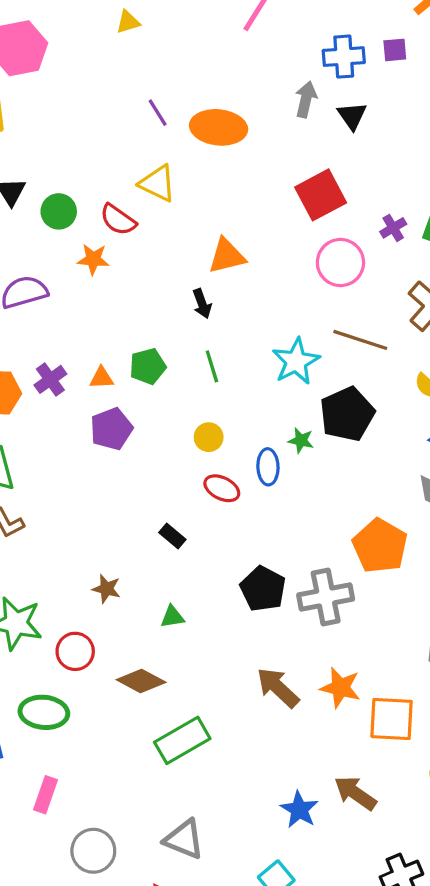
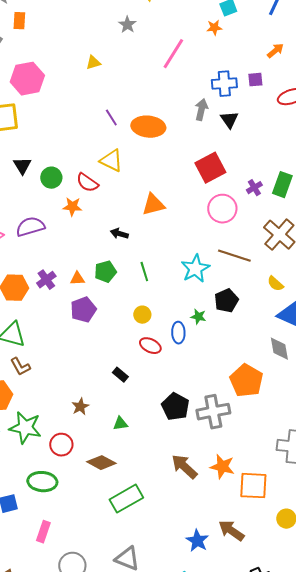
black arrow: (202, 304) -> (119, 234), moved, turned 126
black pentagon: (347, 414) -> (226, 301), size x0.7
brown star: (106, 589) -> (80, 407), turned 30

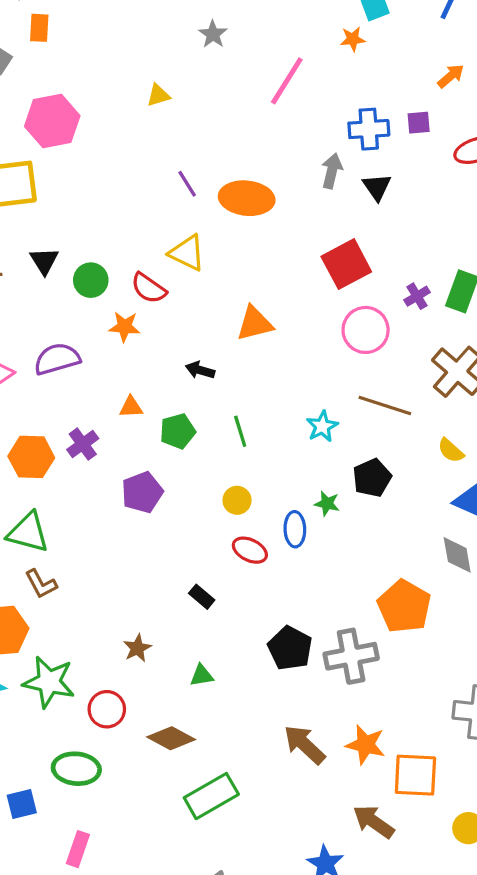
cyan star: (195, 269) -> (322, 426), size x0.7
orange triangle: (77, 279) -> (131, 407), moved
brown arrow: (231, 531) -> (374, 822), moved

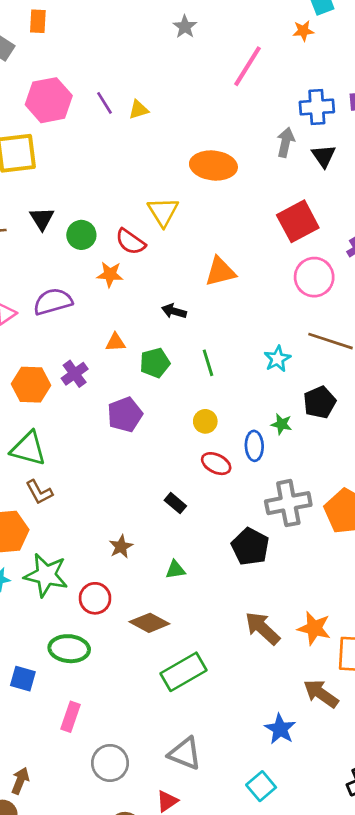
yellow triangle: (158, 95) -> (139, 110), moved
purple line: (187, 184) -> (105, 103), moved
yellow triangle: (187, 253) -> (163, 212), turned 32
gray cross: (351, 656) -> (288, 503), moved
blue square: (22, 804) -> (23, 679), turned 30

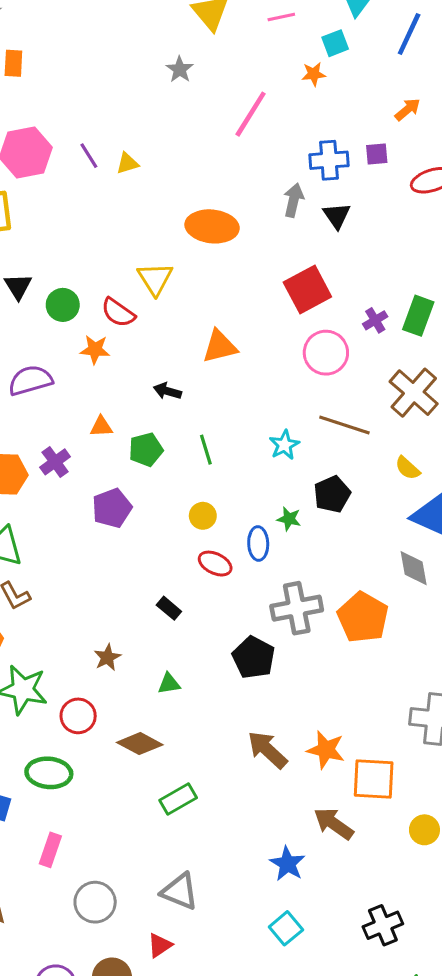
green rectangle: (183, 672) -> (178, 799), size x0.7
cyan square: (261, 786) -> (286, 928), moved

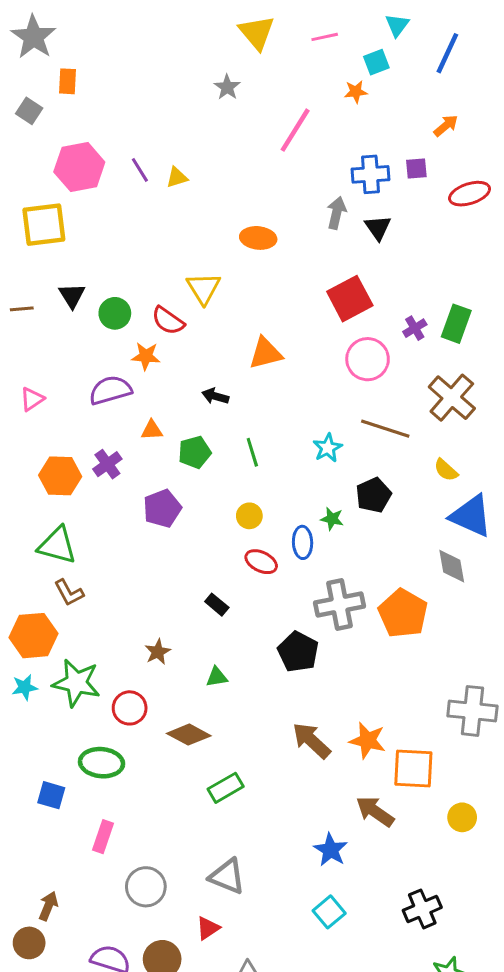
orange ellipse: (212, 226) -> (258, 238), size x0.7
purple semicircle: (30, 380) -> (110, 390), moved

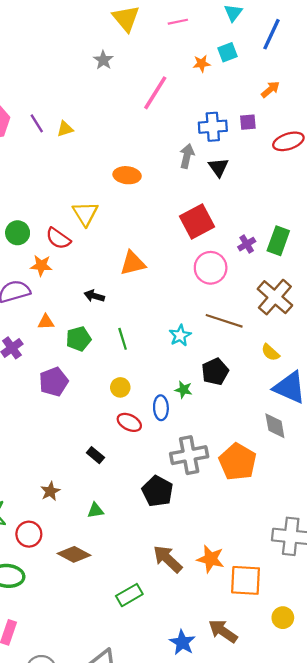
cyan square: (376, 62) -> (227, 52), moved
green rectangle: (226, 788) -> (129, 595), moved
brown arrow: (375, 811) -> (223, 631), moved

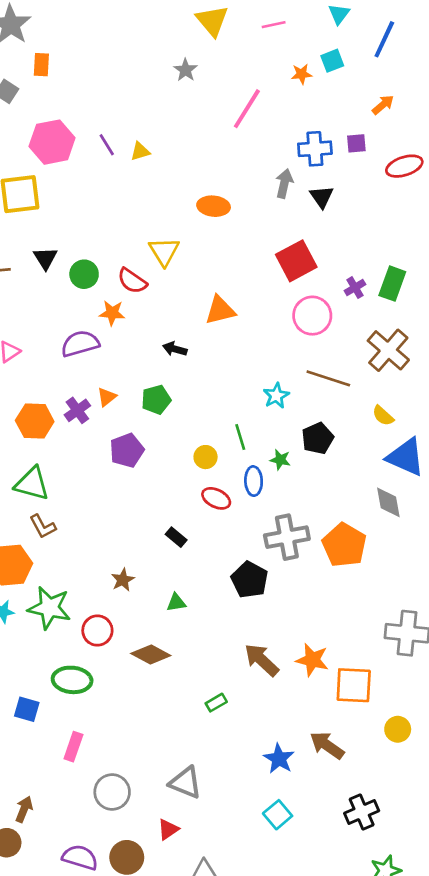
orange triangle: (46, 322) -> (107, 397), moved, turned -36
green line: (123, 339) -> (240, 437), moved
green rectangle: (129, 595) -> (216, 703), size x0.7

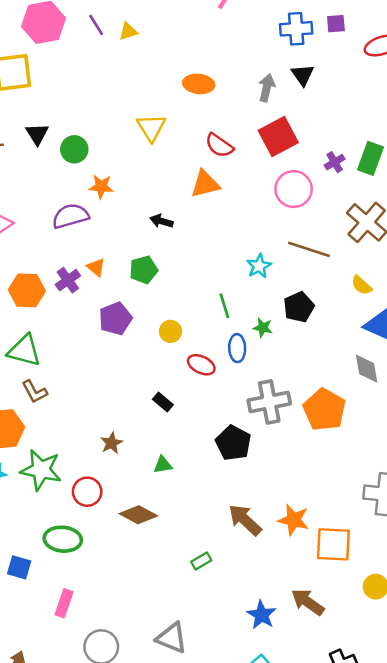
gray arrow: (284, 183) -> (267, 88), moved
red semicircle: (132, 281) -> (219, 145), moved
orange triangle: (107, 397) -> (96, 267), turned -42
yellow circle: (206, 457) -> (170, 331), moved

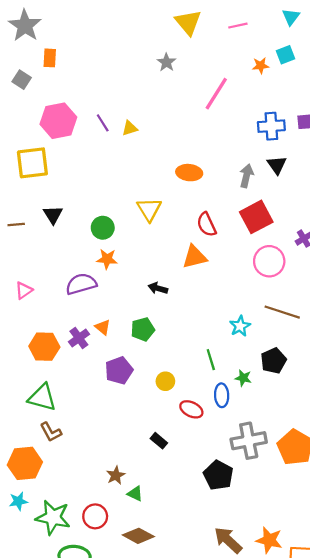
red semicircle: (219, 145) -> (206, 224), turned 30
green circle: (74, 149) -> (103, 228), moved
green triangle: (163, 465) -> (135, 494), moved, turned 35
green star: (41, 470) -> (53, 517), moved

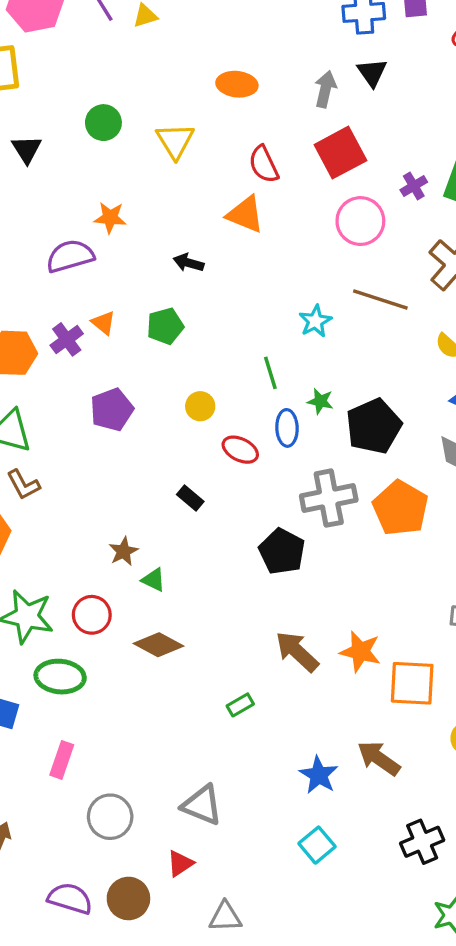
green circle: (103, 228) -> (103, 123), moved
orange triangle: (195, 257) -> (245, 214), turned 36
black pentagon: (274, 361) -> (374, 426), moved, size x1.4
purple pentagon: (119, 370) -> (112, 410), moved

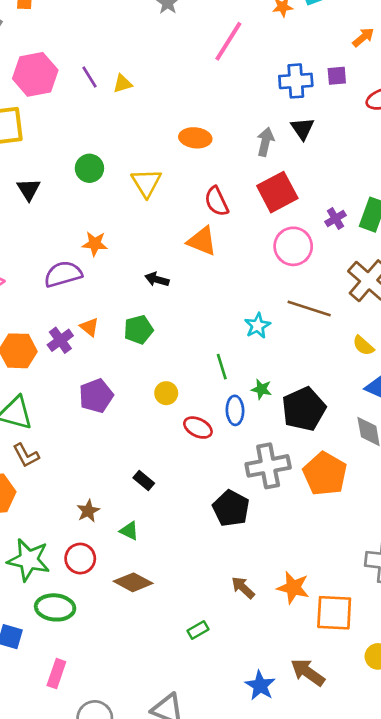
black rectangle: (190, 498) -> (144, 480), moved
brown star: (123, 551) -> (88, 511), moved
brown arrow: (297, 652) -> (243, 588), size x0.7

